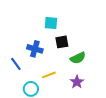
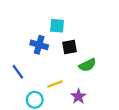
blue cross: (35, 49) -> (39, 45), moved
purple star: (77, 82) -> (78, 96), moved

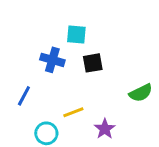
green semicircle: (87, 65) -> (141, 93), moved
blue line: (18, 72) -> (24, 96), turned 64

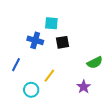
yellow line: (73, 112) -> (49, 76), turned -32
purple star: (105, 129) -> (84, 87), moved

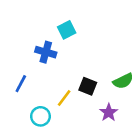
cyan square: (51, 23) -> (67, 30), turned -32
black square: (62, 42) -> (88, 86), moved, turned 32

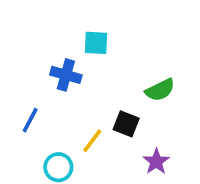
cyan square: (67, 30) -> (96, 43), turned 30
green semicircle: (123, 81) -> (160, 90), moved

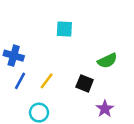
blue cross: (66, 75) -> (14, 56), moved
yellow line: (92, 141) -> (47, 81), moved

